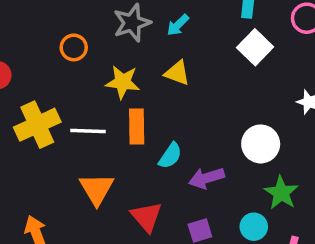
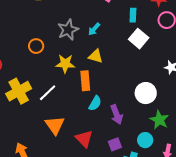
orange rectangle: (137, 127) -> (85, 81), moved
white line: (88, 131) -> (48, 93), turned -42
purple arrow: (207, 178) -> (117, 114), turned -90

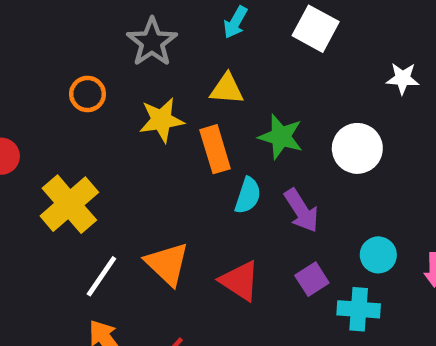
cyan arrow: (94, 29) -> (235, 22), moved
white line: (48, 93) -> (101, 276), moved
green star: (159, 120) -> (281, 137), moved

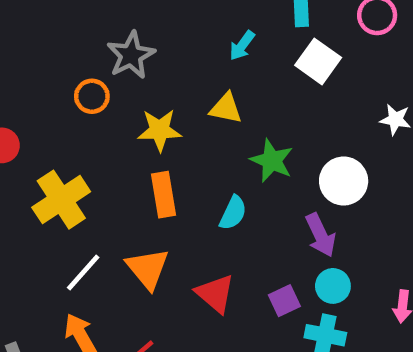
gray star: (152, 42) -> (131, 55), moved
orange rectangle: (215, 149) -> (164, 195), moved
purple arrow: (301, 211) -> (320, 235), moved
cyan circle: (378, 255) -> (333, 286), moved

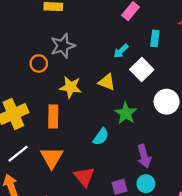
white square: (318, 61) -> (142, 70), moved
white circle: (344, 181) -> (167, 102), moved
orange rectangle: (164, 195) -> (53, 116), moved

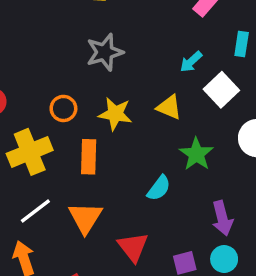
orange circle: (39, 63) -> (63, 108), moved

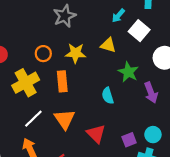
cyan semicircle: (159, 188) -> (108, 96), turned 133
purple arrow: (222, 218) -> (151, 93), moved

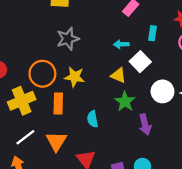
cyan arrow: (118, 16) -> (121, 44), turned 40
yellow triangle: (108, 45) -> (118, 75), moved
orange circle: (43, 54) -> (42, 74), size x1.6
cyan semicircle: (108, 96) -> (93, 119), moved

